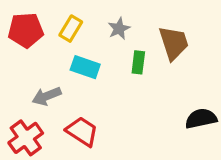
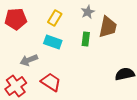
yellow rectangle: (71, 29) -> (55, 18), moved
gray star: (119, 29) -> (88, 12), moved
brown trapezoid: (174, 43) -> (108, 27), turned 30

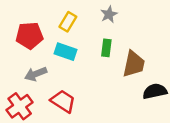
red pentagon: (16, 19) -> (30, 35), moved
brown trapezoid: (108, 27) -> (134, 64), moved

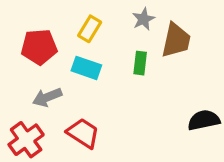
brown trapezoid: (134, 64) -> (176, 40), moved

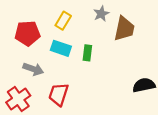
green rectangle: (140, 63) -> (87, 53), moved
gray arrow: (47, 97) -> (33, 69), turned -138
red trapezoid: (83, 133) -> (59, 94), turned -105

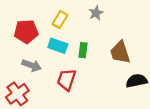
brown trapezoid: (124, 29) -> (120, 52), moved, turned 150
red trapezoid: (59, 94) -> (67, 80), moved

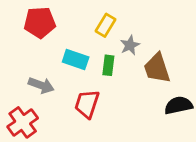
gray star: (96, 13) -> (130, 45), moved
yellow rectangle: (60, 20) -> (106, 25), moved
red pentagon: (26, 32) -> (40, 22), moved

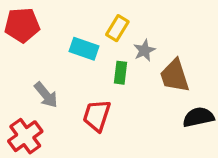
red pentagon: (40, 22) -> (22, 25), moved
cyan rectangle: (76, 60) -> (84, 49), moved
gray arrow: (41, 85) -> (46, 95), turned 30

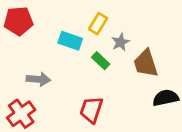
green rectangle: (121, 73) -> (101, 61), turned -54
gray arrow: (46, 95) -> (38, 79), turned -45
red trapezoid: (97, 116) -> (91, 110), moved

